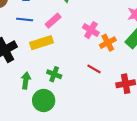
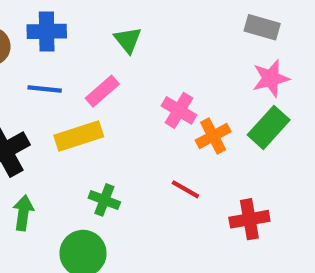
green arrow: (26, 81) -> (23, 213), moved

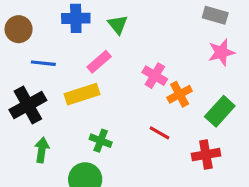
blue cross: (47, 31) -> (76, 18), moved
blue line: (45, 89) -> (43, 63), moved
green rectangle: (269, 127) -> (220, 111), moved

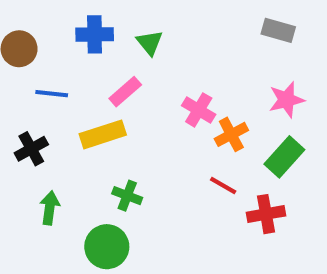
pink star: (221, 52) -> (286, 100), moved
black cross: (28, 105) -> (31, 149), size x0.7
red line: (159, 133) -> (223, 185), moved

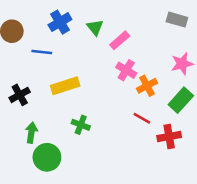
blue cross: (95, 34) -> (60, 22), turned -30
pink rectangle: (125, 92) -> (120, 40), moved
blue line: (52, 94) -> (42, 52), moved
green circle: (107, 247) -> (47, 157), moved

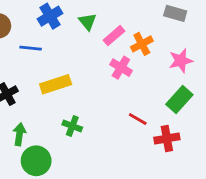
orange cross: (147, 86) -> (142, 44), moved

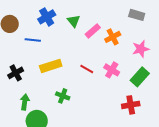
pink cross: (121, 68) -> (112, 70), moved
red line: (138, 119) -> (87, 69), moved

